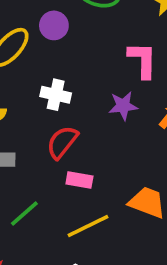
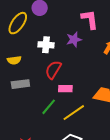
purple star: (123, 106) -> (74, 40), moved
green line: (24, 214) -> (49, 107), moved

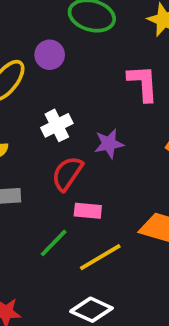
purple star: (74, 40) -> (109, 144), moved
white cross: (46, 45) -> (57, 125), turned -35

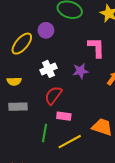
purple star: (109, 144) -> (81, 71), moved
green line: (54, 243) -> (45, 133), turned -36

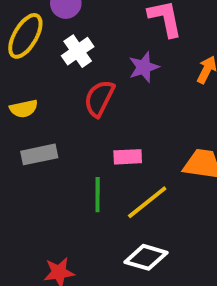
white cross: (49, 69) -> (78, 51), moved
red semicircle: (53, 95) -> (99, 98), moved

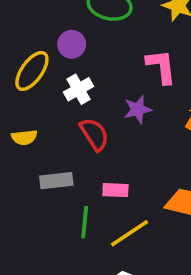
red semicircle: (99, 98) -> (94, 134), turned 116
gray rectangle: (39, 154) -> (56, 181), moved

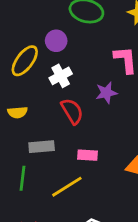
green line: (85, 222) -> (22, 178), moved
yellow line: (130, 233) -> (67, 187), moved

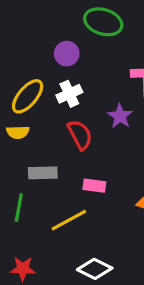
yellow ellipse: (25, 61) -> (28, 96), moved
purple star: (106, 93) -> (120, 116), turned -30

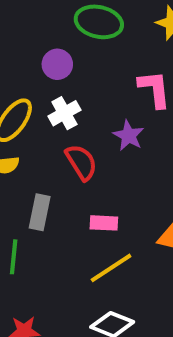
gray rectangle: (43, 173) -> (40, 212), turned -72
yellow line: (69, 220) -> (111, 268), moved

